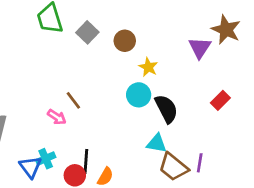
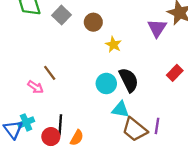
cyan circle: (139, 95) -> (106, 83), moved

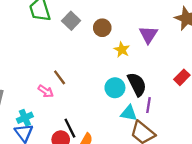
purple triangle: (157, 28) -> (148, 35), moved
cyan cross: (26, 122) -> (25, 118), moved
black line: (60, 125) -> (70, 128), turned -30
purple line: (157, 126) -> (148, 105), moved

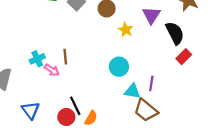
brown line: (60, 77) -> (65, 57), turned 32
black semicircle: (137, 84) -> (175, 33), moved
cyan cross: (25, 118) -> (37, 59), moved

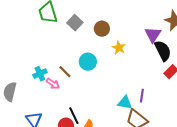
purple triangle: (151, 15) -> (153, 35), moved
brown line: (65, 57) -> (65, 72), turned -40
cyan circle: (119, 67) -> (88, 62), moved

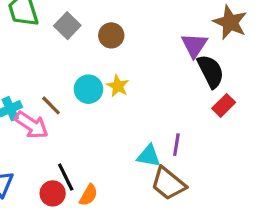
yellow star: (119, 48) -> (118, 86), moved
pink arrow: (53, 84) -> (31, 125), size x1.5

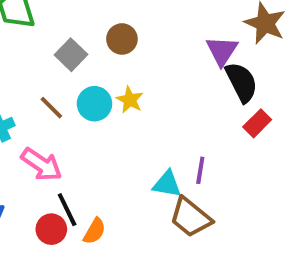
gray square: (67, 26) -> (71, 55), moved
brown line: (51, 105) -> (51, 108), moved
pink arrow: (31, 125) -> (42, 164), moved

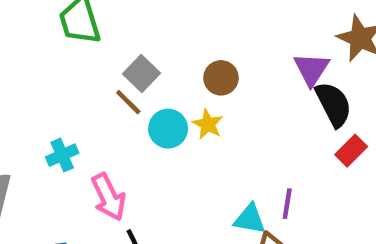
brown circle: (122, 39) -> (221, 78), moved
brown line: (51, 108) -> (128, 102), moved
pink arrow: (42, 164) -> (108, 197), turned 30

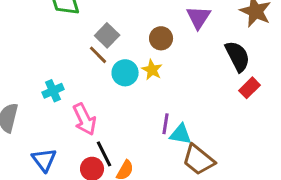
purple triangle: (311, 69) -> (199, 17), moved
purple line: (287, 204) -> (166, 124), moved

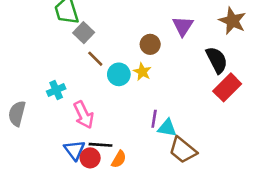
gray square: (107, 35) -> (84, 33), moved
red rectangle: (249, 88) -> (227, 87), size x1.5
black line: (104, 154) -> (101, 145), turned -60
blue triangle: (44, 160) -> (74, 150), moved

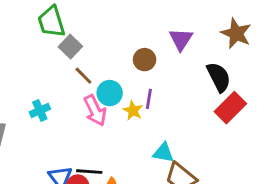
yellow star: (142, 72) -> (133, 110), moved
pink arrow: (84, 115) -> (95, 110), moved
purple line: (154, 119) -> (149, 99), moved

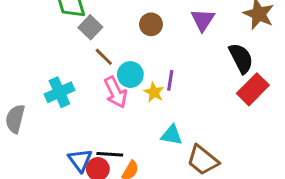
brown circle: (145, 60) -> (151, 24), moved
cyan cross: (40, 110) -> (59, 92), size x1.4
cyan triangle: (163, 153) -> (172, 135), moved

